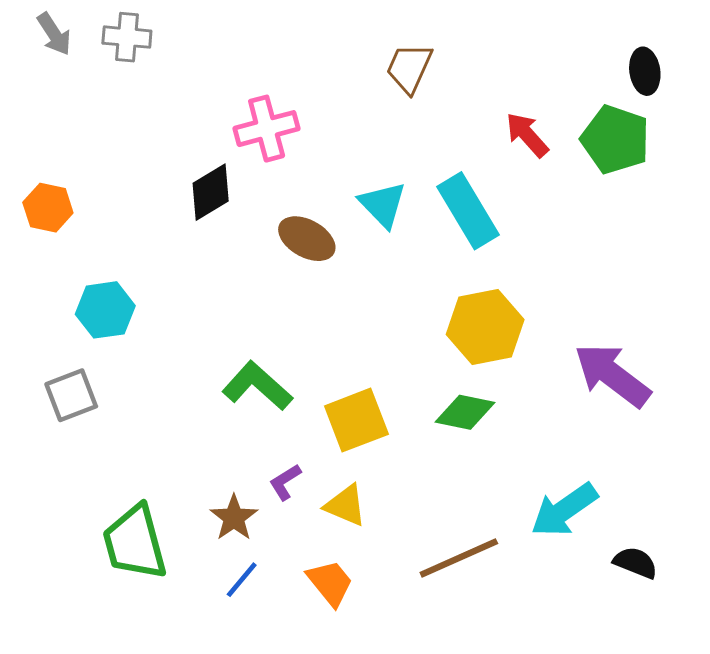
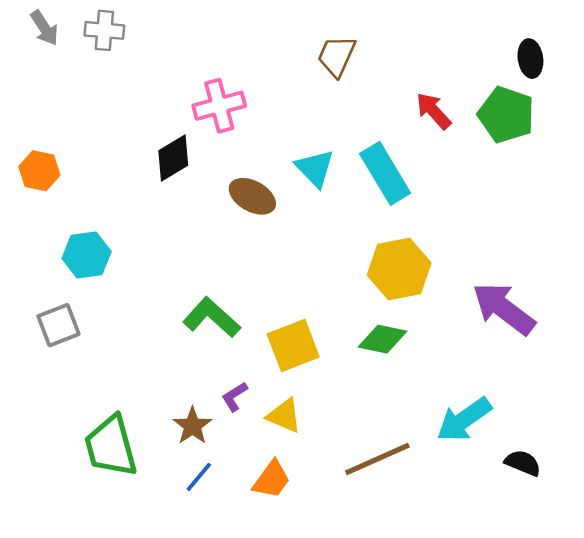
orange trapezoid: (330, 583) -> (272, 479), turned 75

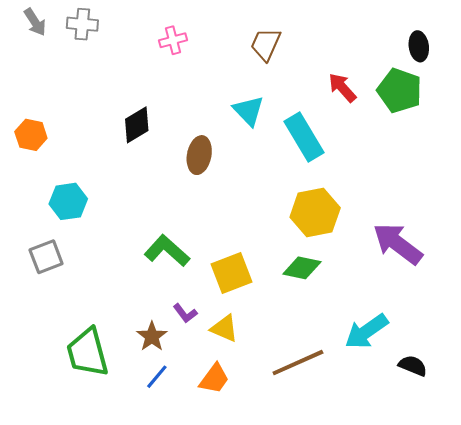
pink cross: (219, 106) -> (173, 40), moved, size x0.7
cyan triangle: (315, 168) -> (249, 111), moved
brown ellipse: (252, 196) -> (199, 155), turned 72
purple L-shape: (235, 397) -> (185, 313), turned -95

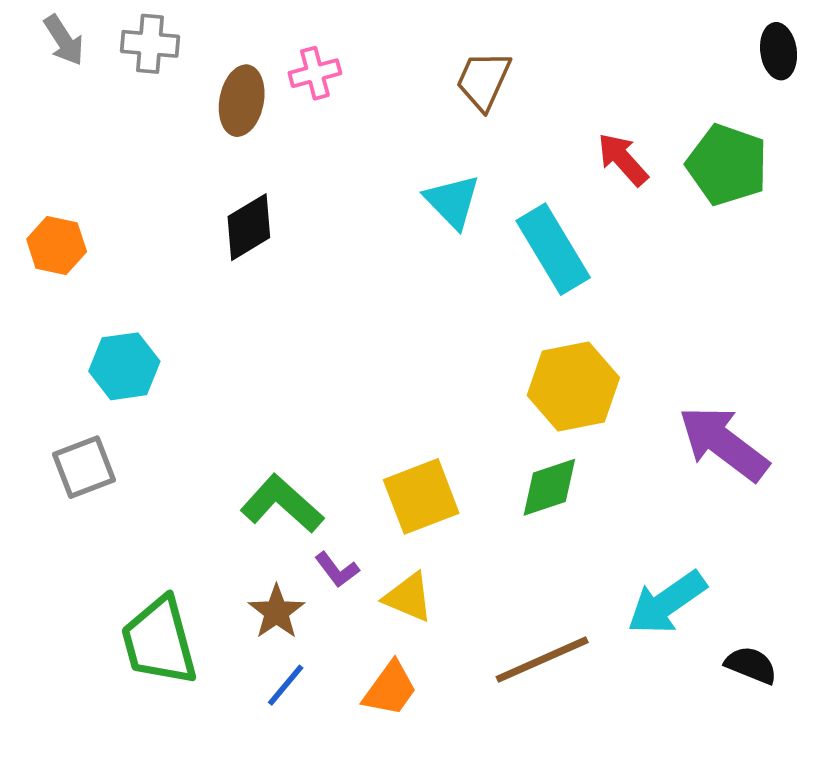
black ellipse: (419, 46) -> (779, 51), moved
brown ellipse: (199, 155) -> (242, 101), moved
green L-shape: (167, 251) -> (282, 504), moved
green diamond: (302, 268) -> (549, 487), turned -30

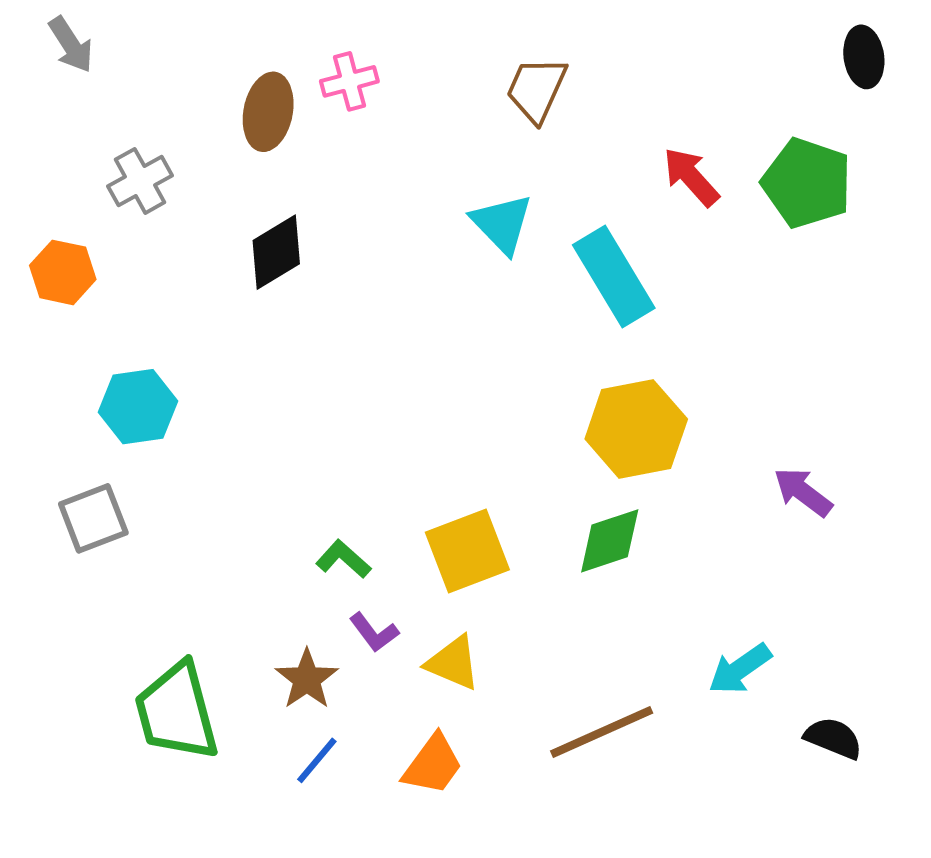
gray cross: (150, 44) -> (140, 181), moved, turned -34
purple arrow: (724, 443) -> (803, 492), size x0.6
green L-shape: (282, 504) -> (343, 559), moved, size x0.6
cyan arrow: (667, 603) -> (740, 669), size x0.7

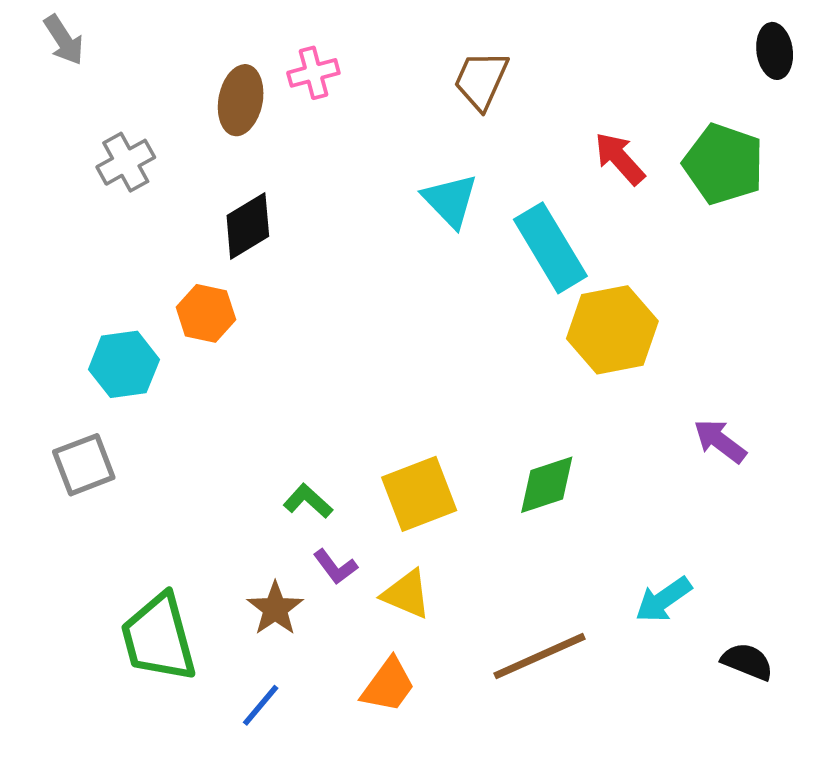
orange hexagon: (63, 272) -> (206, 313), moved
yellow hexagon: (636, 429) -> (612, 330), moved
blue line: (317, 760) -> (261, 705), moved

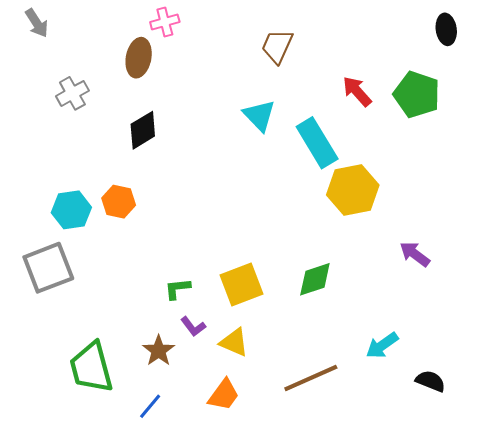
pink cross: (313, 73) -> (165, 22), moved
orange hexagon: (206, 313) -> (119, 202), moved
gray square: (84, 465) -> (48, 268), size x1.4
green L-shape: (308, 501) -> (177, 289), turned -48

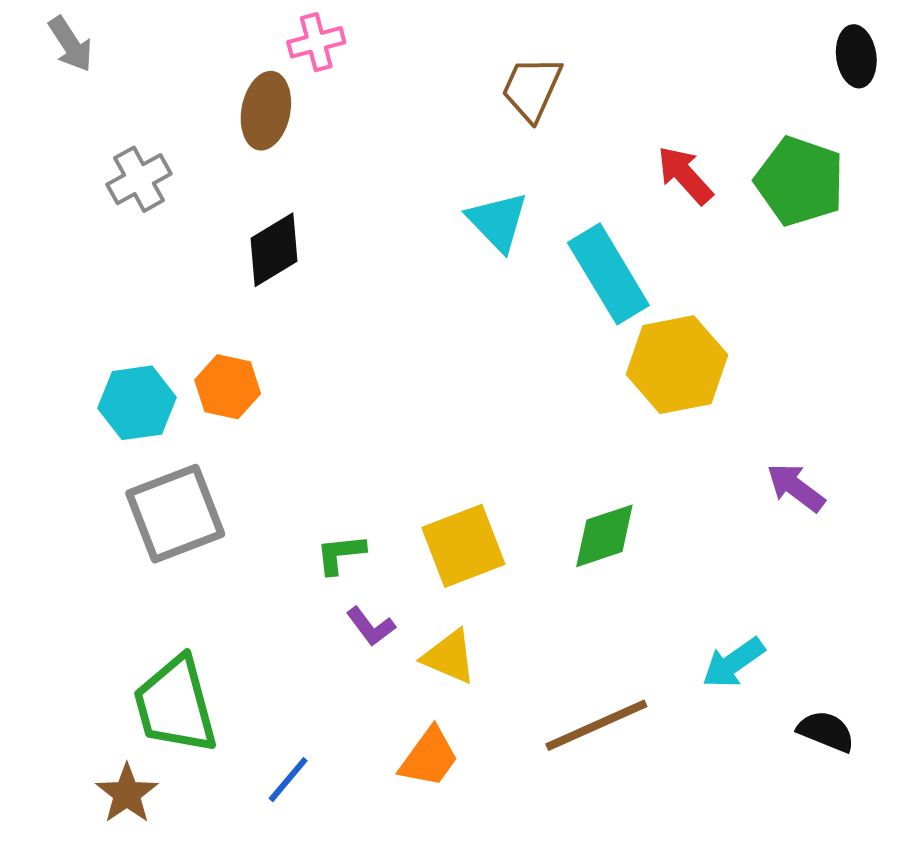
gray square: (48, 268) -> (175, 514), moved
brown star: (159, 351) -> (127, 794), moved

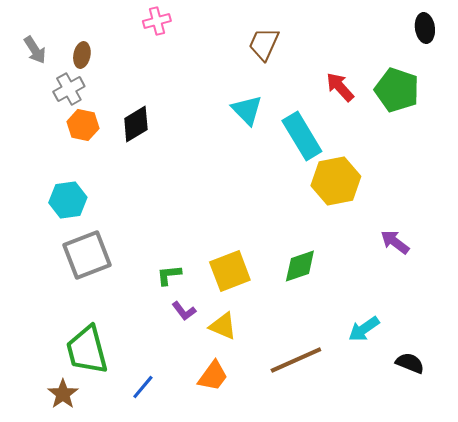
gray arrow: (70, 44) -> (35, 50), moved
brown ellipse: (266, 111) -> (82, 55), moved, size x0.7
orange hexagon: (228, 387) -> (83, 125), moved

